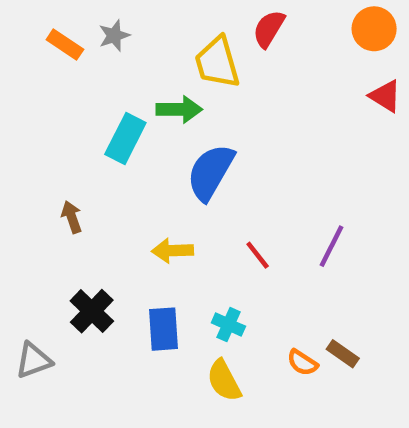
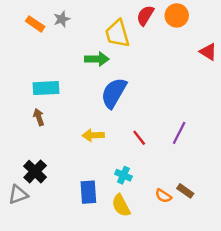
orange circle: (374, 29) -> (177, 15), moved
cyan rectangle: (125, 139) -> (46, 88), moved, turned 60
black cross: (92, 311) -> (35, 172), moved
blue rectangle: (163, 329) -> (88, 192), moved

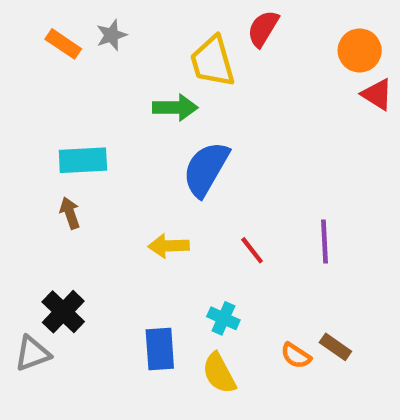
orange circle: (177, 15) -> (360, 50), moved
purple line: (179, 133) -> (324, 241), turned -30

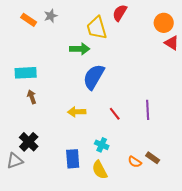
cyan rectangle: (83, 160) -> (26, 73), moved

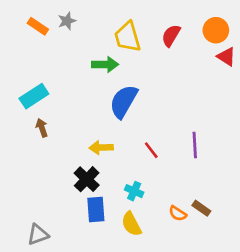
red semicircle: (120, 13) -> (171, 35), moved
cyan rectangle: (26, 73) -> (34, 96), turned -30
black cross: (29, 142) -> (87, 179), moved
gray triangle: (15, 161) -> (38, 235), moved

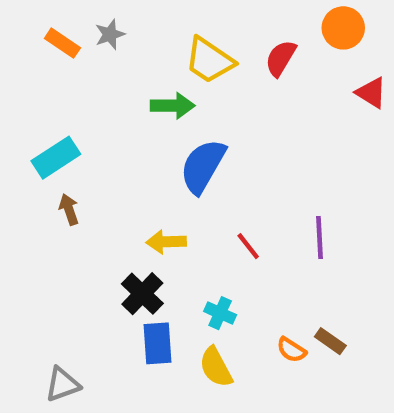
orange circle: (216, 30) -> (343, 28), moved
yellow trapezoid: (128, 37) -> (209, 60), turned -40

